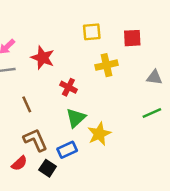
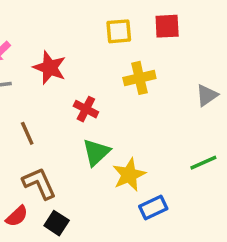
red square: (132, 38) -> (167, 26), moved
gray triangle: (154, 77) -> (207, 95), turned -42
green line: (152, 113) -> (203, 163), moved
blue rectangle: (67, 150) -> (153, 208), moved

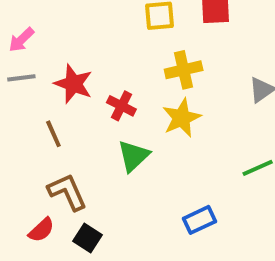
red star: (50, 68) -> (73, 84), moved
yellow star: (129, 175) -> (182, 118), moved

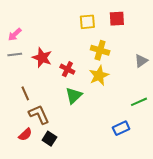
yellow cross: (184, 70) -> (100, 50), turned 30
brown line: (53, 134) -> (25, 93), moved
blue rectangle: (200, 220) -> (121, 128), moved

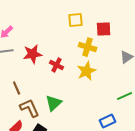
red square: (117, 19) -> (104, 29), moved
red star: (42, 58) -> (33, 54), turned -30
green triangle: (74, 96) -> (54, 103), moved

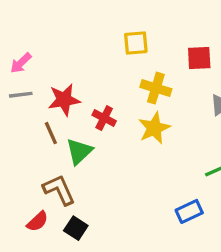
red square: (104, 29) -> (199, 58), moved
brown line: (17, 88) -> (51, 133), moved
green triangle: (54, 103) -> (79, 151), moved

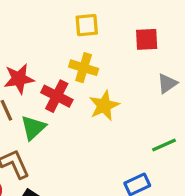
yellow cross: (156, 88) -> (84, 68), moved
red cross: (104, 118) -> (57, 96), size x1.4

